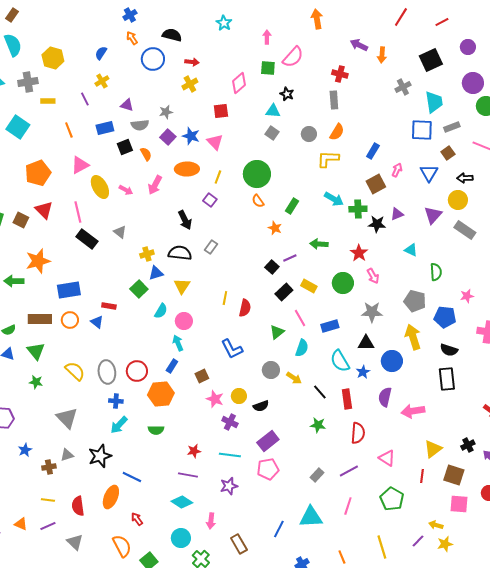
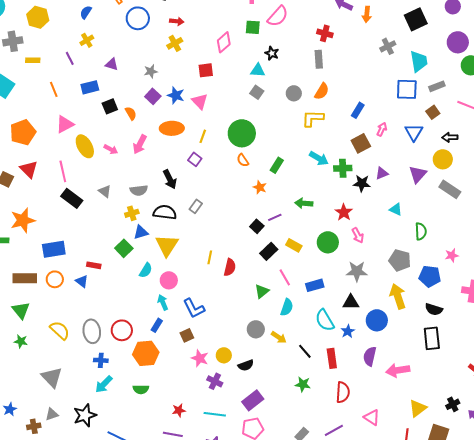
gray semicircle: (140, 125) -> (139, 190), moved
yellow triangle: (182, 286) -> (167, 245), size x1.4
blue L-shape: (232, 349) -> (194, 308), moved

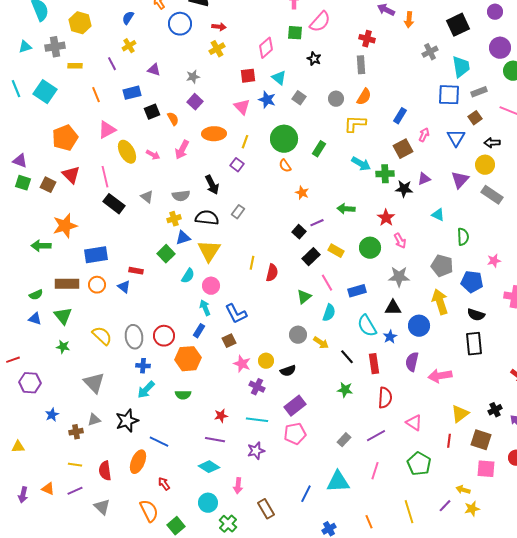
cyan triangle: (258, 70) -> (279, 78), moved, turned 35
blue star: (176, 95) -> (267, 100), moved
green rectangle: (277, 165) -> (319, 149), moved

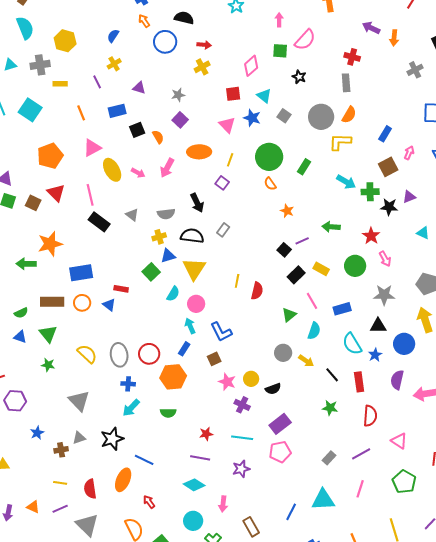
gray circle: (336, 99) -> (321, 117), size x1.6
gray triangle: (102, 507) -> (87, 525), size x1.4

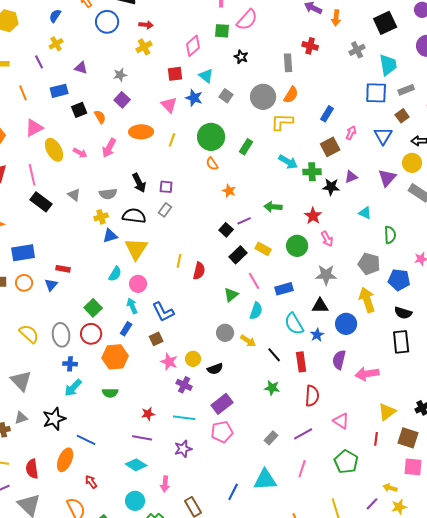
red cross: (352, 57) -> (310, 46), moved
purple square: (222, 183) -> (166, 187), moved, turned -32
green square: (151, 272) -> (93, 308), moved
blue triangle: (109, 305) -> (51, 285), turned 32

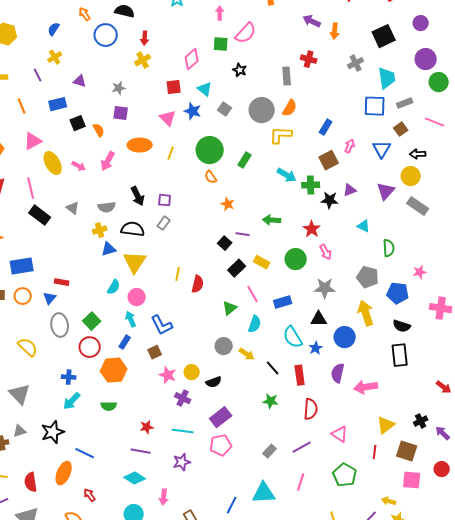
red arrow: (146, 25) -> (145, 38), turned 88
purple square: (122, 100) -> (121, 113), turned -35
purple line: (244, 221) -> (243, 234), turned 32
gray ellipse: (61, 335) -> (60, 325), moved

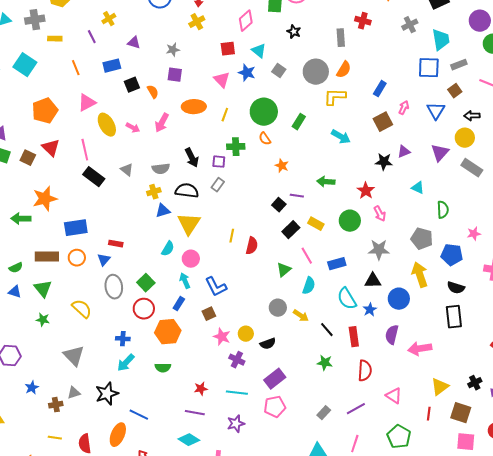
green cross: (311, 185) -> (236, 147), moved

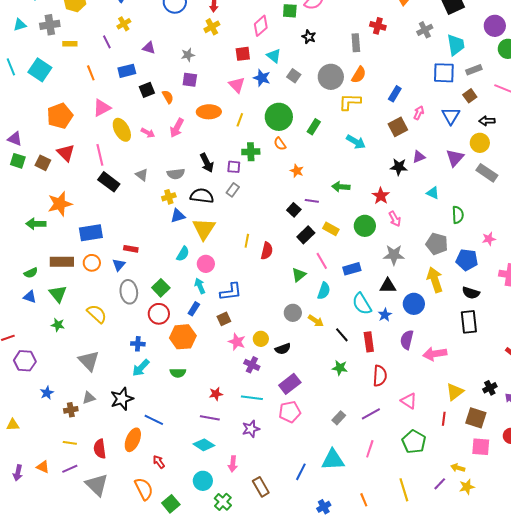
blue L-shape: (216, 287) -> (231, 292), turned -70

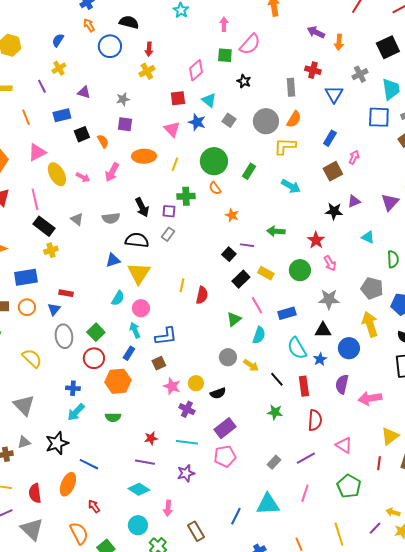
blue triangle: (451, 116) -> (334, 94), moved
yellow cross: (169, 197) -> (51, 250), moved

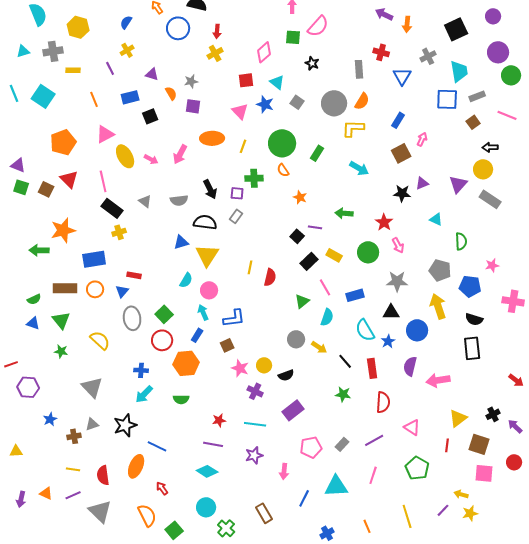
orange semicircle: (103, 141) -> (171, 93), moved
pink pentagon: (225, 456) -> (311, 447), moved
pink arrow: (168, 508) -> (284, 471), moved

